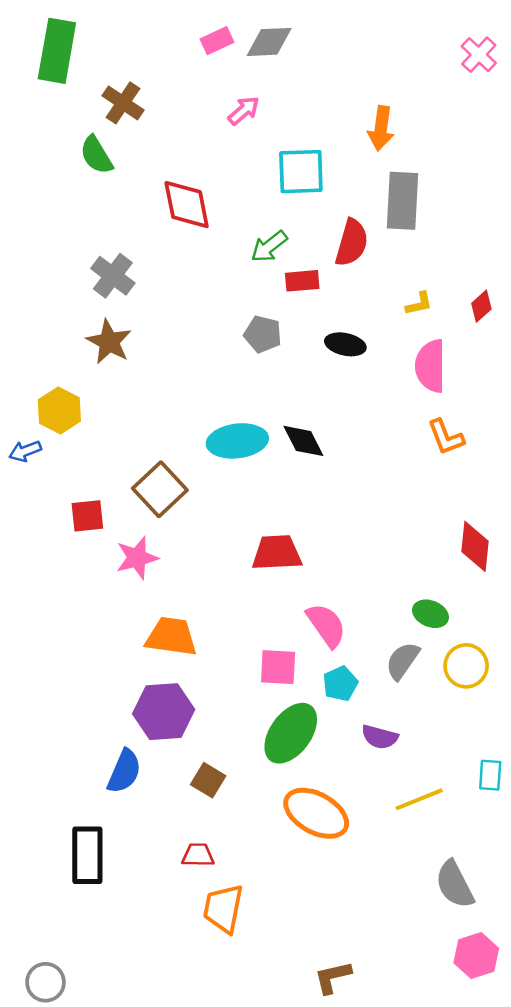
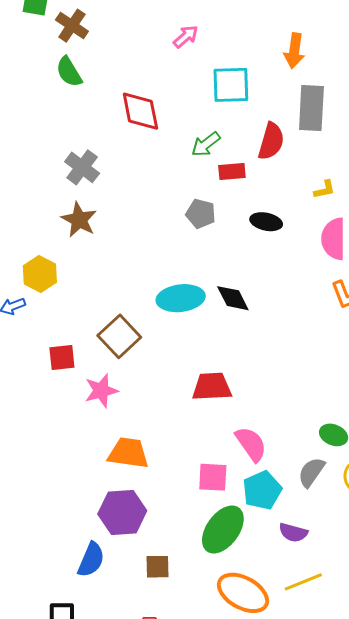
brown cross: (123, 103) -> (72, 26), moved
cyan pentagon: (340, 684) -> (262, 490), size x1.4
brown square: (208, 780) -> (157, 567), turned -32
yellow line: (419, 799) -> (303, 582), moved

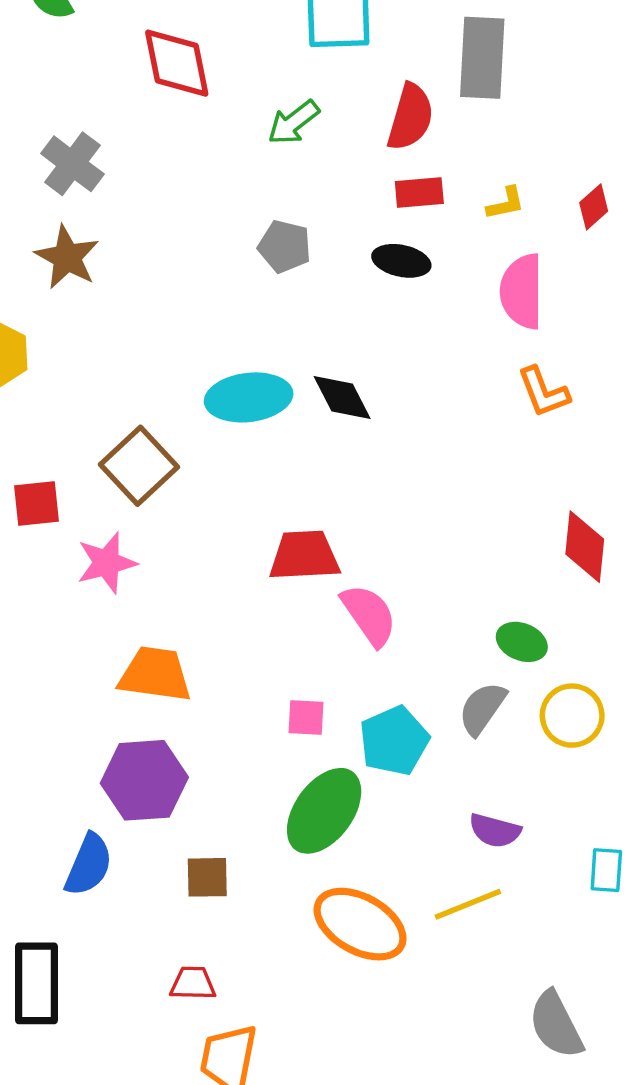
red rectangle: (232, 171) -> (419, 193), moved
pink semicircle: (251, 444) -> (369, 615), moved
pink square: (213, 477) -> (306, 717), size x0.7
purple semicircle: (293, 533) -> (495, 831), moved

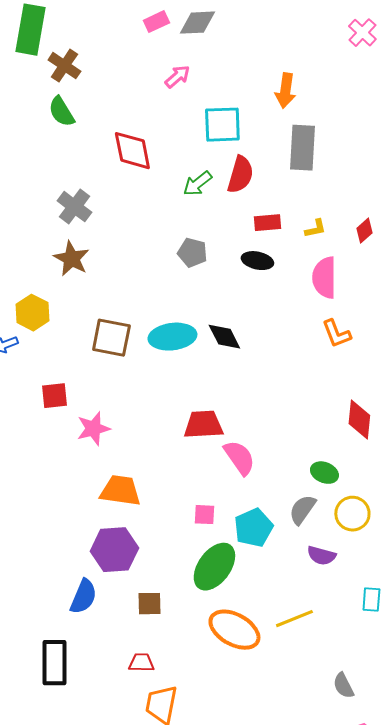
red semicircle: (410, 117) -> (240, 175), moved
brown square: (139, 466) -> (111, 338), moved, turned -36
purple semicircle: (495, 831) -> (321, 556), moved
gray semicircle: (556, 1025) -> (343, 686), size x0.7

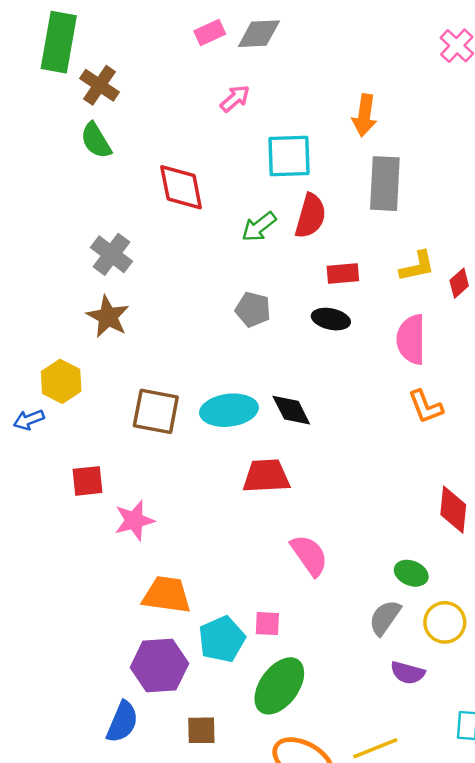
yellow L-shape: (315, 229) -> (417, 266), moved, size x1.4
red trapezoid: (203, 425) -> (266, 476), moved
cyan pentagon: (253, 528) -> (222, 639), moved

